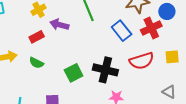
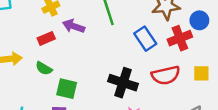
green square: (74, 73) -> (67, 89), moved, turned 36

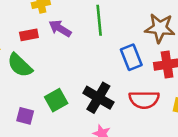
green semicircle: (44, 68) -> (20, 65), size x1.5
green square: (67, 89) -> (56, 100), moved, turned 35

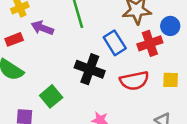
black cross: (98, 98) -> (90, 69), moved

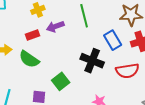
purple arrow: (42, 28) -> (55, 27), turned -42

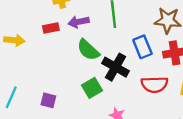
green semicircle: (29, 59) -> (88, 50), moved
green square: (61, 81) -> (92, 88), moved

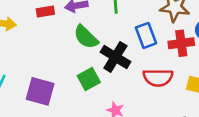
purple square: (48, 100) -> (40, 91), size x1.6

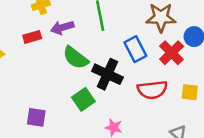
red cross: (181, 43) -> (172, 53), turned -30
purple square: (40, 91) -> (36, 117), size x0.7

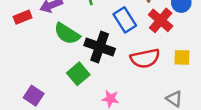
purple square: (36, 117) -> (34, 96), turned 30

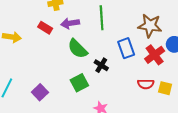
red rectangle: (23, 17) -> (45, 28), turned 40
black cross: (100, 47) -> (101, 65), size x0.6
red semicircle: (145, 58) -> (146, 84), moved, size x0.7

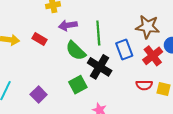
green line: (102, 18) -> (98, 33), moved
red rectangle: (45, 28) -> (40, 39), moved
black cross: (101, 65) -> (100, 67), size x1.6

